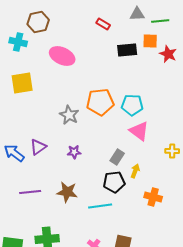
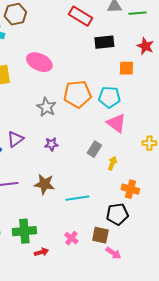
red rectangle: (103, 24) -> (80, 16), size x1.6
orange square: (150, 41) -> (126, 68), moved
pink ellipse: (62, 56) -> (39, 62), moved
black pentagon: (114, 182) -> (117, 214), moved

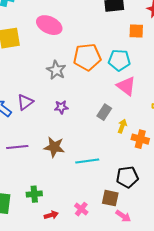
orange cross: (130, 189) -> (140, 139), moved
green cross: (24, 231) -> (34, 194), size x0.7
pink cross: (71, 238) -> (81, 209), moved

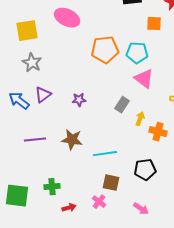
gray star: (56, 70) -> (32, 63), moved
brown square: (110, 198) -> (111, 183), moved

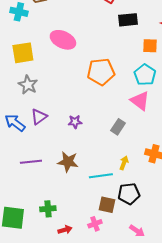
cyan pentagon: (137, 53) -> (145, 75), moved, turned 30
yellow arrow: (140, 119) -> (124, 163), moved
black pentagon: (145, 170) -> (129, 194), moved
pink cross: (99, 202) -> (95, 224), turned 32

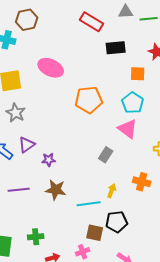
purple star: (75, 122) -> (49, 160), moved

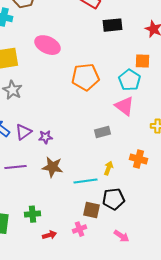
orange square: (138, 74) -> (142, 61), moved
purple triangle: (27, 145) -> (24, 132), moved
gray rectangle: (106, 155) -> (102, 132), turned 42

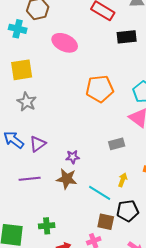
pink ellipse: (48, 45) -> (65, 43), moved
purple star: (46, 137) -> (73, 157), moved
cyan line: (86, 181) -> (100, 193), turned 40

